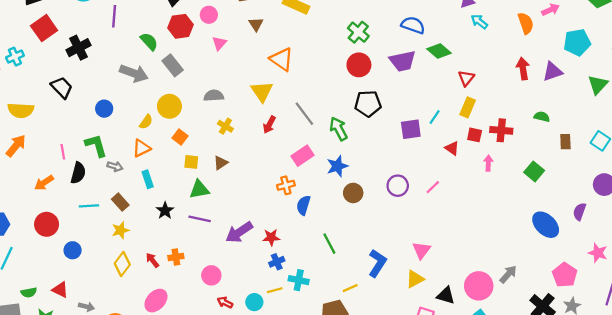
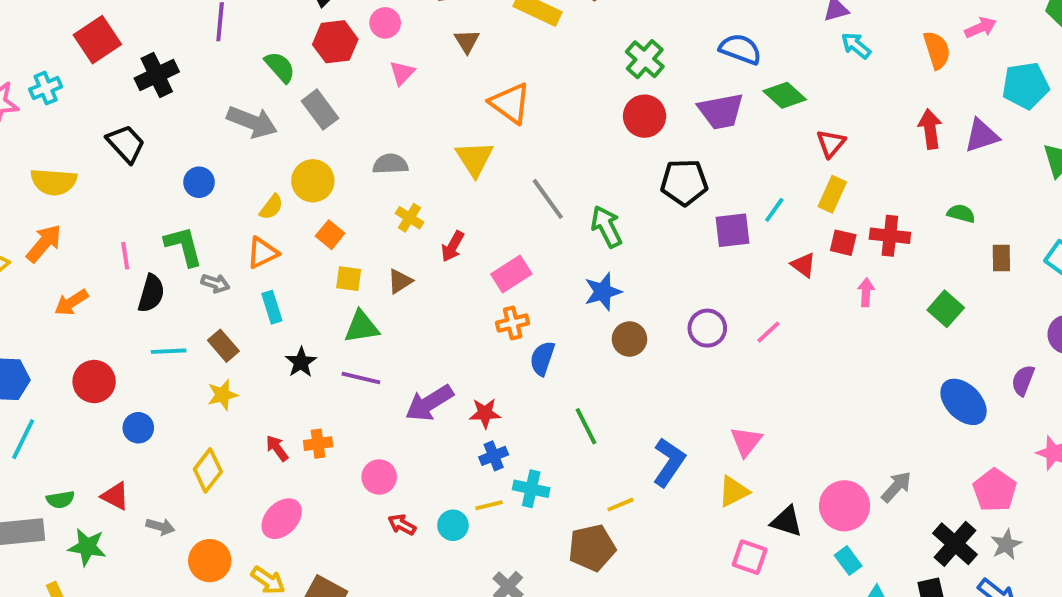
black pentagon: (368, 104) -> (684, 182), moved
red arrow: (269, 125) -> (453, 246), moved
pink rectangle: (302, 156) -> (511, 274), moved
orange arrow: (44, 183) -> (71, 302), moved
yellow diamond: (122, 264) -> (208, 470), moved

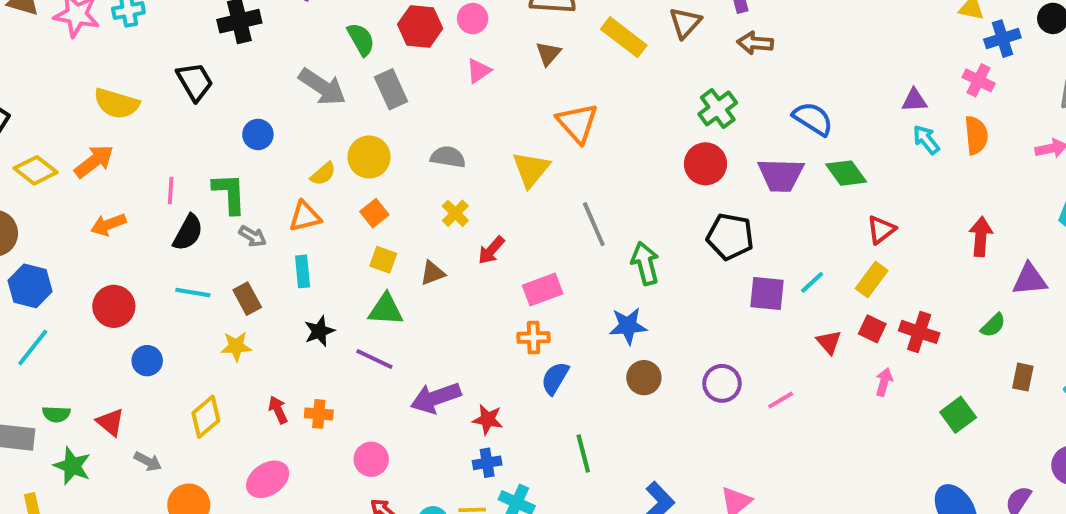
orange semicircle: (937, 50) -> (976, 135), moved
purple triangle: (982, 136) -> (1030, 279), moved
green semicircle: (961, 213) -> (993, 325), turned 108

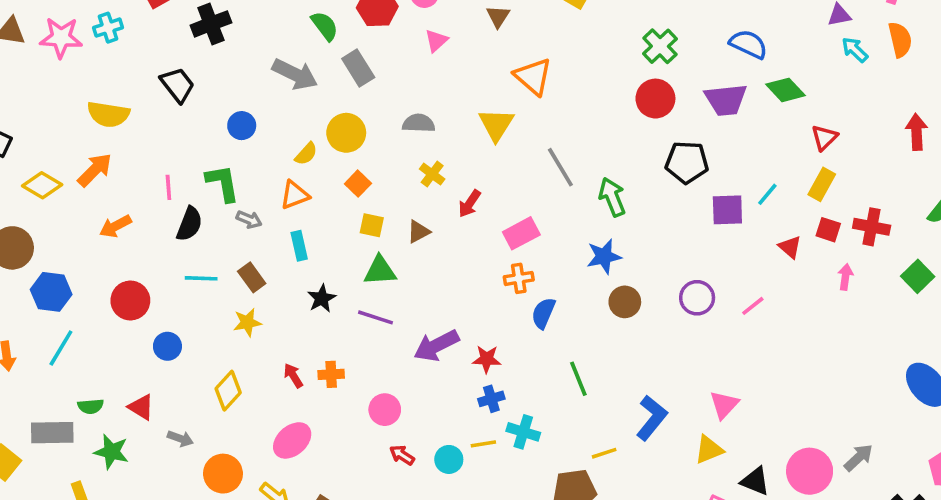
green square: (958, 415) -> (918, 276), moved

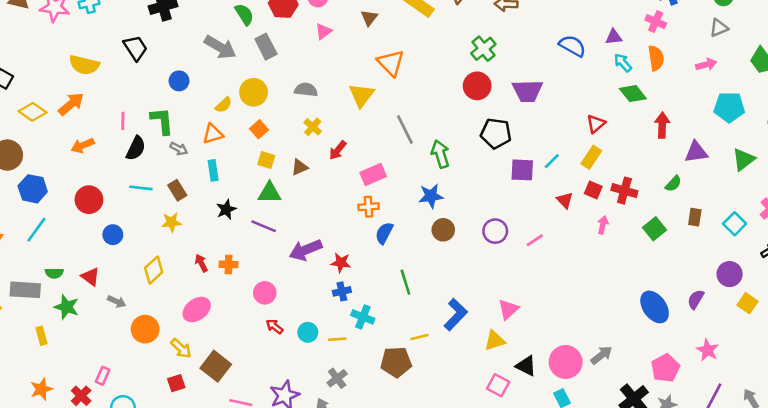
blue semicircle: (748, 44) -> (572, 46), moved
green diamond: (786, 90) -> (633, 94), moved
yellow line: (483, 444) -> (337, 339), moved

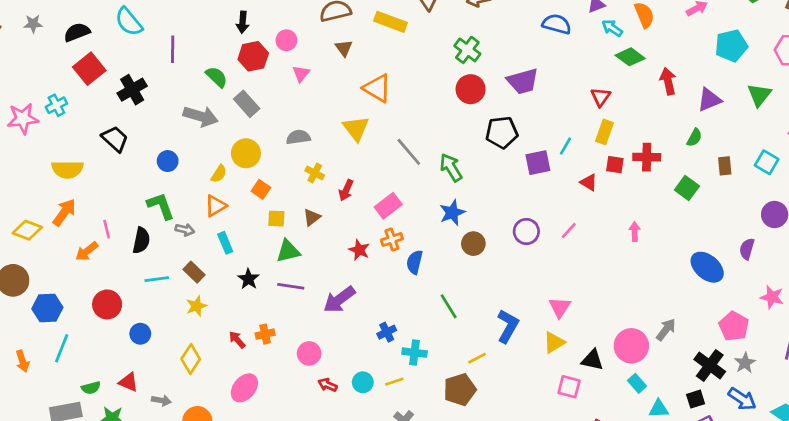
pink line: (123, 121) -> (107, 229), moved
pink arrow: (603, 225) -> (635, 232), moved
red star: (341, 263) -> (359, 250), moved, turned 30

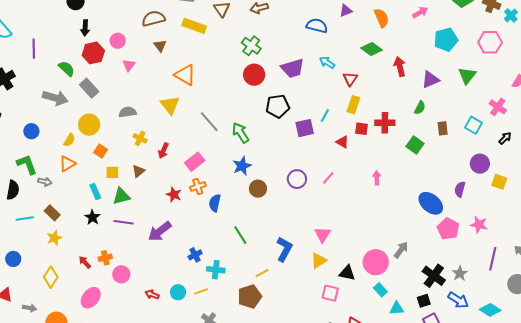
cyan arrow: (612, 28) -> (327, 62), moved
cyan rectangle: (225, 243) -> (95, 191), moved
pink pentagon: (734, 326) -> (448, 229), moved
pink circle: (309, 353) -> (121, 274), moved

